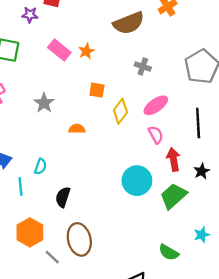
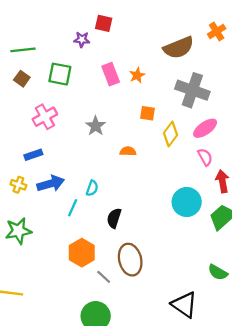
pink rectangle: (59, 50) -> (111, 74), turned 30
gray cross: (143, 67) -> (192, 90), size x2.0
cyan line: (20, 186) -> (73, 208), turned 30

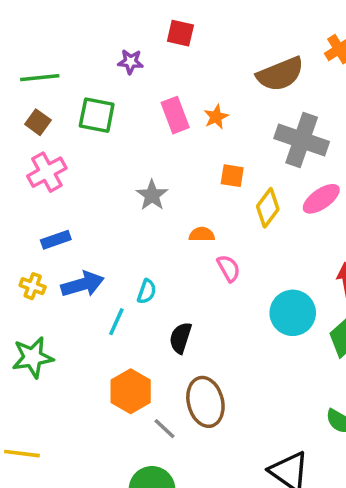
red square: (104, 23) -> (180, 33), moved
pink cross: (45, 117) -> (47, 172), moved
pink semicircle: (205, 157) -> (229, 268), moved

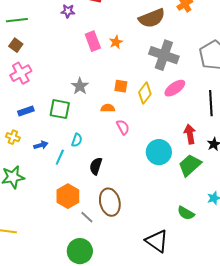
green square: (97, 115) -> (60, 109), moved
orange square: (232, 176) -> (121, 86), moved
blue arrow: (82, 284) -> (41, 145), moved, size x0.6

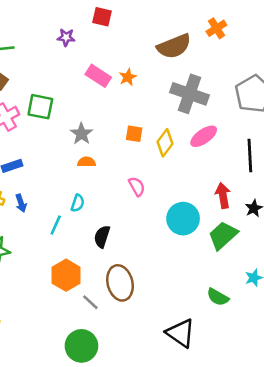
pink rectangle: (93, 41) -> (98, 76), turned -36
orange semicircle: (108, 108) -> (87, 162), moved
green square: (60, 109) -> (40, 107), moved
blue arrow: (41, 145) -> (21, 203), moved, turned 88

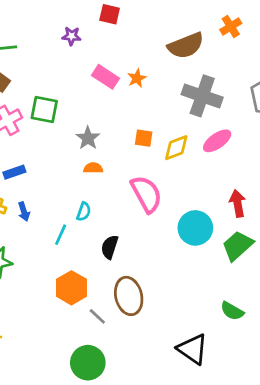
yellow diamond: (165, 143) -> (176, 148), turned 32
pink semicircle: (137, 186) -> (146, 194), size x1.8

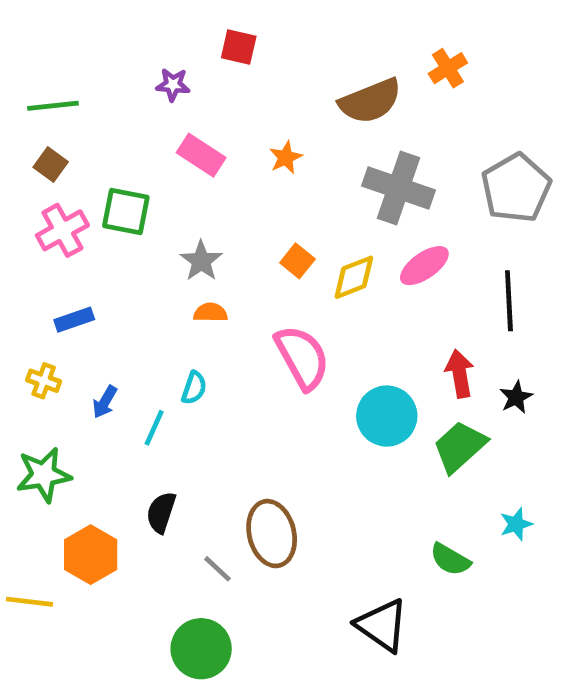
pink rectangle: (106, 77) -> (201, 155), moved
orange square: (144, 138) -> (297, 261), turned 30
blue arrow: (24, 212) -> (105, 402), moved, turned 48
black semicircle: (110, 247) -> (161, 512), moved
orange hexagon: (71, 288) -> (91, 555), moved

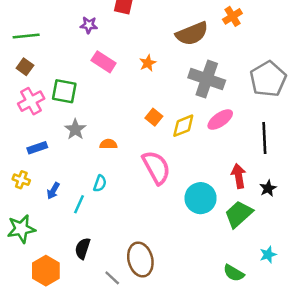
gray star: (201, 261) -> (75, 129), moved

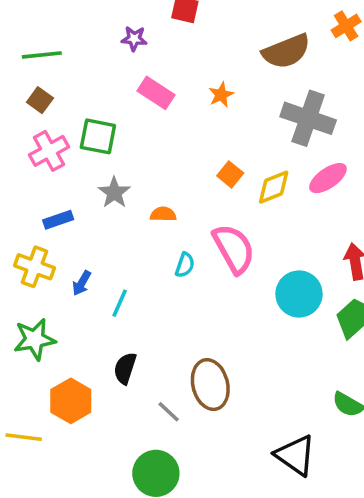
yellow cross: (21, 180) -> (35, 267), size x1.5
cyan semicircle: (100, 183) -> (185, 265), moved

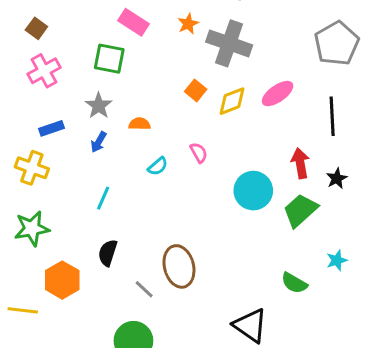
gray cross: (308, 118) -> (229, 43), moved
green square: (98, 136) -> (109, 59), moved
pink semicircle: (234, 249) -> (199, 153), size x0.5
cyan semicircle: (185, 265) -> (158, 166), turned 30
blue arrow: (82, 283) -> (99, 142), moved

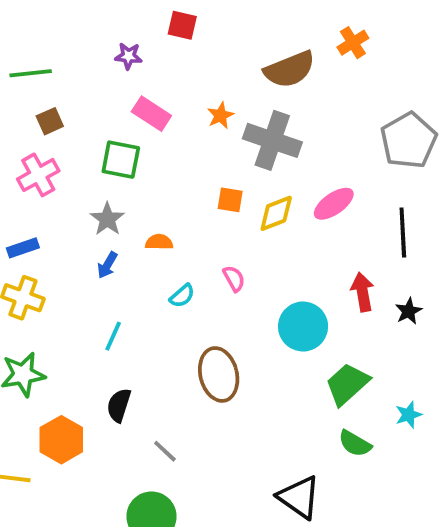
brown square: (36, 28) -> (50, 121), moved, turned 30
orange square: (196, 90) -> (230, 200), turned -30
blue rectangle: (52, 128) -> (23, 248), moved
green trapezoid: (300, 210) -> (347, 384), moved
brown ellipse: (179, 266) -> (219, 374), moved

